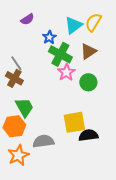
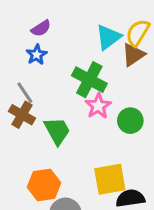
blue star: (49, 37) -> (37, 55), moved
brown triangle: (88, 51) -> (133, 55), moved
green trapezoid: (24, 107) -> (57, 131), moved
orange hexagon: (14, 126) -> (44, 185), moved

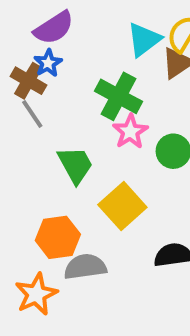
purple semicircle: (41, 28) -> (54, 28), size x1.5
brown cross: (22, 115) -> (28, 81), moved
yellow square: (110, 179) -> (122, 206), moved, turned -32

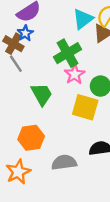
green cross: (119, 96) -> (68, 53), turned 32
yellow square: (122, 206) -> (85, 107), moved, turned -32
gray semicircle: (85, 267) -> (64, 162), moved

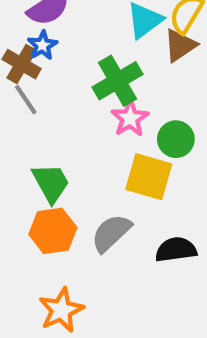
green trapezoid: (42, 94) -> (51, 183), moved
gray semicircle: (64, 162) -> (111, 233), moved, turned -35
orange star: (18, 172) -> (61, 310), moved

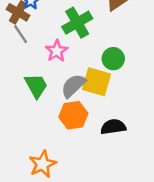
pink star: (130, 118) -> (57, 51), moved
orange hexagon: (53, 231) -> (73, 115), moved
gray semicircle: (111, 233) -> (73, 86), moved

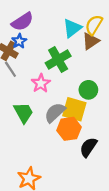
orange hexagon: (73, 115) -> (69, 129), moved
black semicircle: (113, 127) -> (88, 147), turned -48

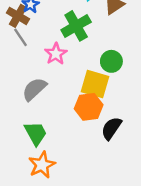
green trapezoid: (23, 113) -> (36, 133), moved
gray semicircle: (55, 113) -> (34, 89), moved

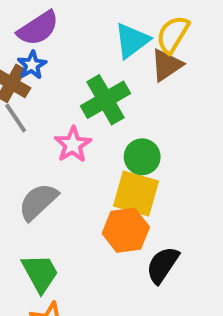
green circle: (111, 61) -> (142, 157), moved

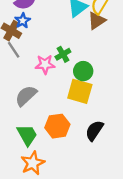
green cross: (105, 100) -> (63, 54), moved, size x0.6
pink star: (73, 145) -> (45, 64), turned 30
orange hexagon: (126, 230) -> (57, 126), moved

